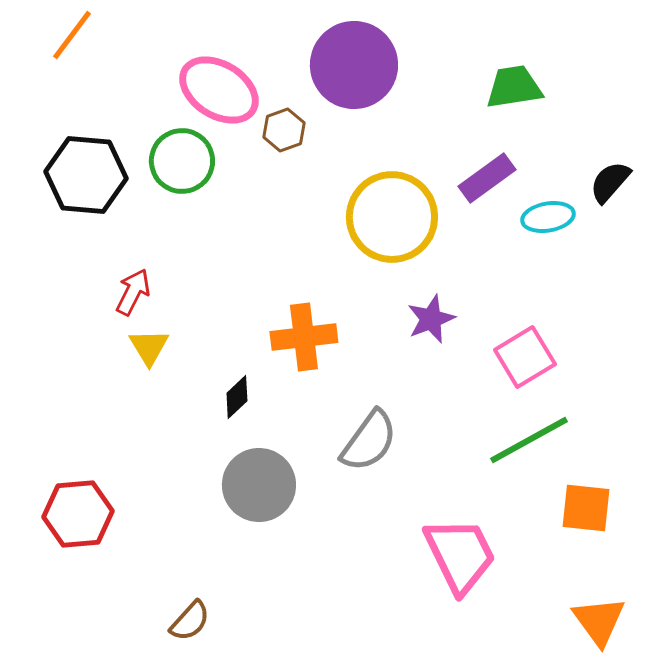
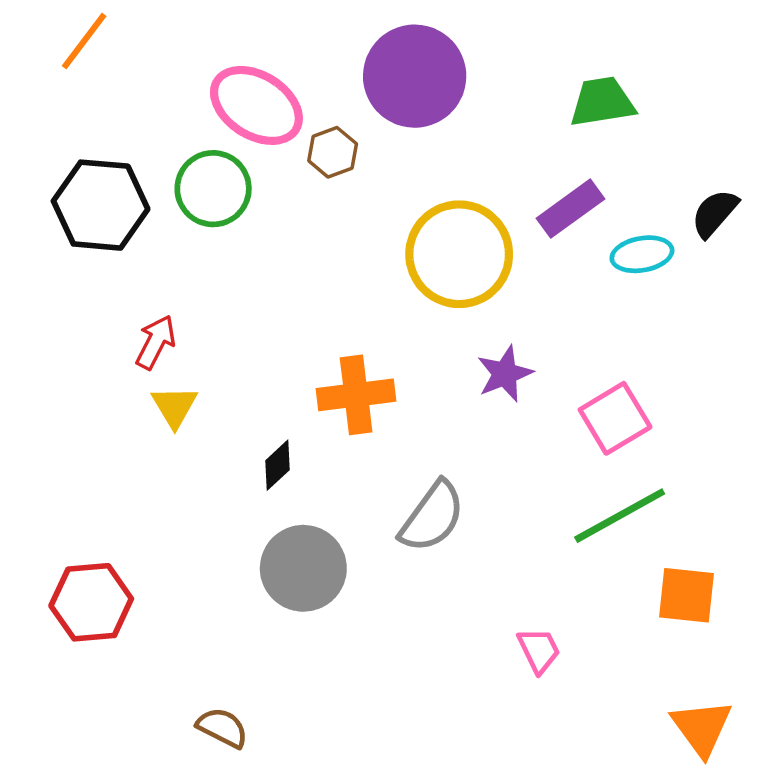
pink trapezoid: (460, 555) -> (539, 650), size x0.5
brown semicircle: (190, 621) -> (222, 728), turned -105

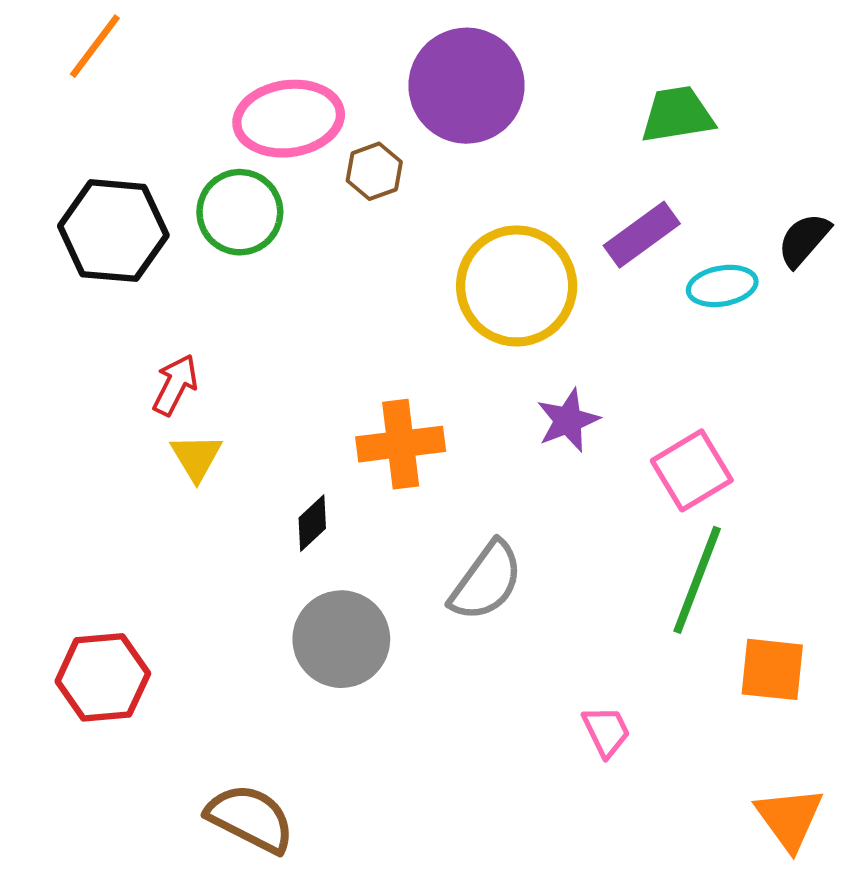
pink ellipse: (256, 105) -> (289, 119), turned -40
green line: (620, 516) -> (697, 580), turned -40
brown semicircle: (222, 728) -> (250, 818), size x1.5

